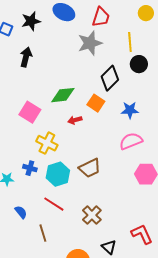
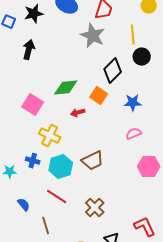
gray star: (90, 43) -> (93, 36), turned -30
pink semicircle: (131, 141) -> (134, 134), size x0.7

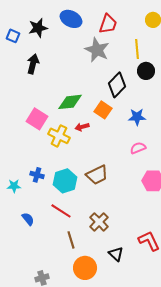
yellow cross: (50, 136) -> (59, 136), moved
brown line: (46, 226) -> (71, 240), moved

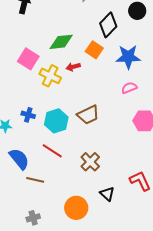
blue star: (137, 117) -> (128, 57), size x1.4
blue semicircle: (28, 219) -> (19, 159), size x1.6
brown line: (71, 240) -> (35, 180), moved, turned -60

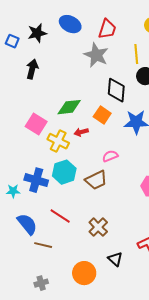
black diamond: (108, 25) -> (116, 90), turned -40
pink semicircle: (129, 88) -> (110, 156), moved
blue cross: (28, 115) -> (36, 180), size x1.6
cyan hexagon: (56, 121) -> (64, 172), moved

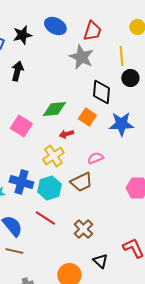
yellow cross: (58, 141) -> (53, 156), moved, turned 30
cyan hexagon: (64, 172) -> (49, 188), moved
brown line: (43, 245) -> (14, 251), moved

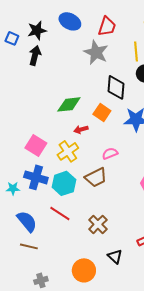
black arrow: (17, 71) -> (35, 55), moved
pink square: (21, 126) -> (36, 145), moved

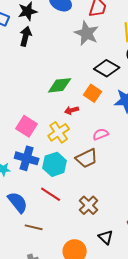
black diamond: (116, 87) -> (107, 68), turned -65
brown line: (29, 246) -> (34, 227), moved

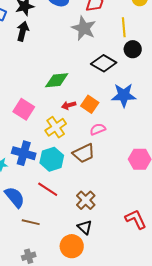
orange square: (93, 93) -> (90, 104), moved
pink square: (27, 126) -> (24, 109), moved
black triangle: (106, 237) -> (85, 227), moved

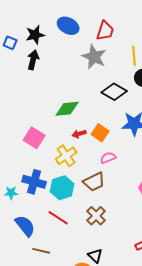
brown cross: (86, 200) -> (96, 216), moved

